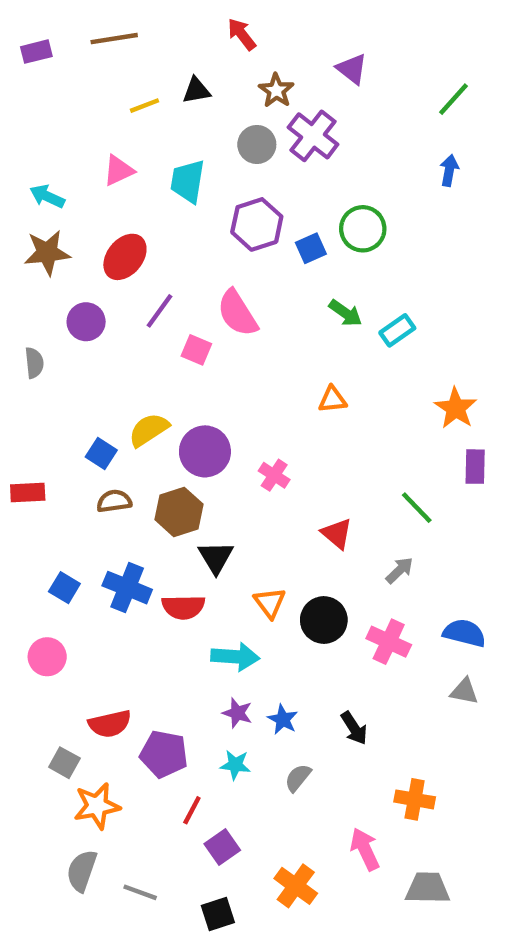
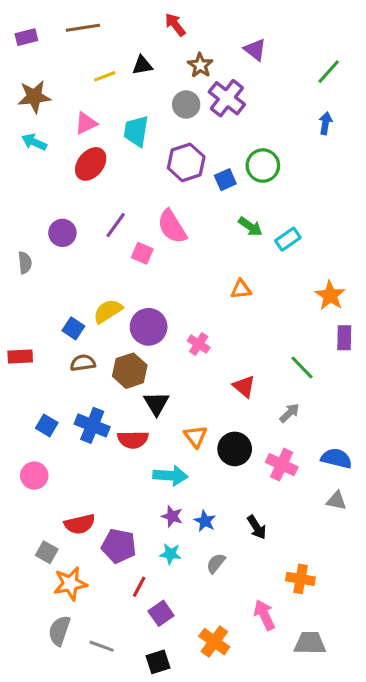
brown star: (47, 253) -> (34, 97), moved
red ellipse: (125, 257) -> (91, 164), moved

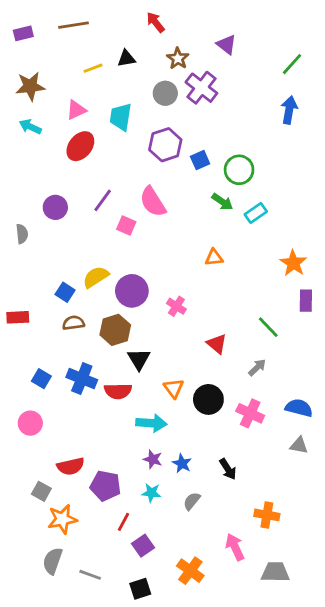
blue arrow: (325, 123) -> (289, 110), size x1.4
green circle: (263, 166) -> (239, 170), moved

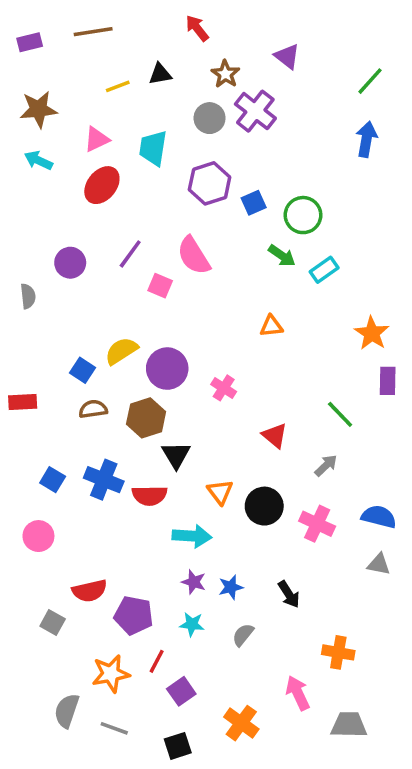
blue star: (182, 463) -> (231, 587), turned 30
orange star: (62, 519) -> (111, 674), moved

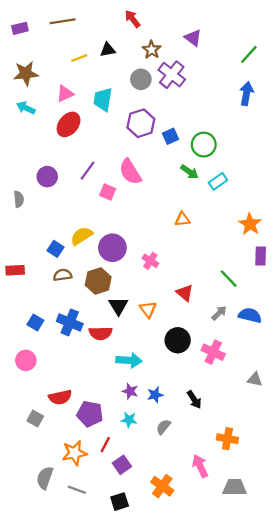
orange triangle: (220, 492) -> (148, 309), moved
blue semicircle: (379, 517) -> (250, 315), moved

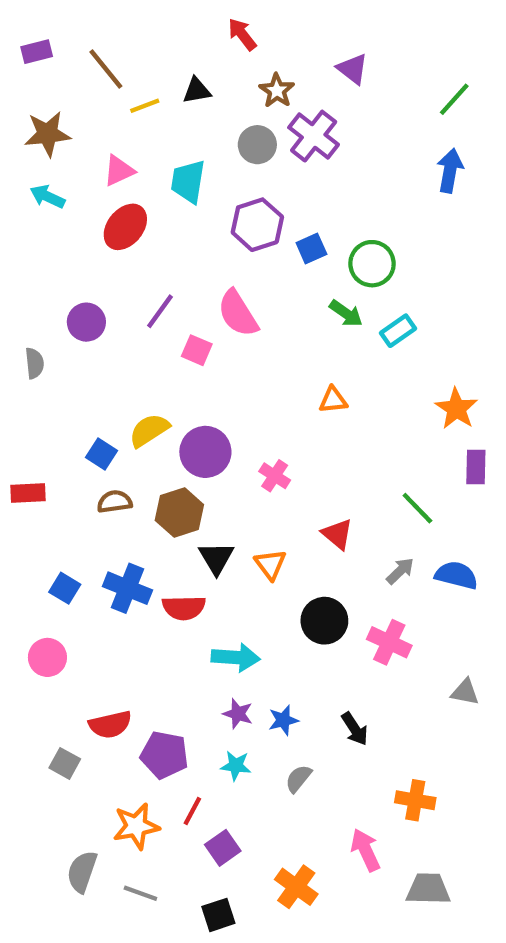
brown line: (63, 21) -> (106, 69), moved, turned 60

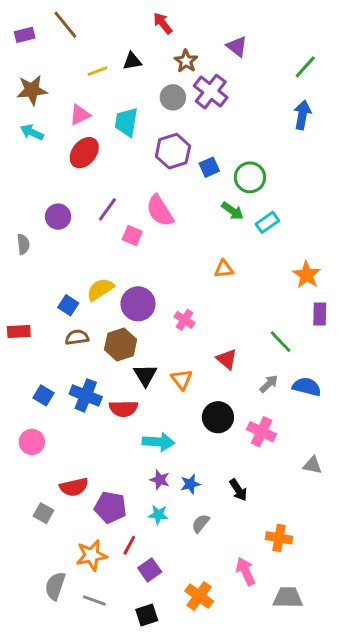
brown line: (106, 69) -> (65, 25), moved

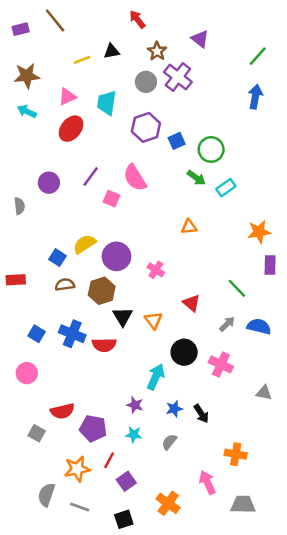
orange star: (307, 275) -> (259, 232), turned 30
cyan arrow: (158, 442) -> (156, 377), moved, turned -70
blue star: (190, 484) -> (174, 409), moved

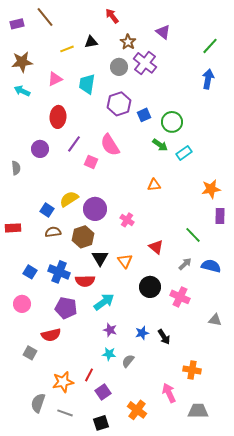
red ellipse: (71, 129) -> (58, 117), moved, turned -35
cyan arrow: (156, 377) -> (104, 302), moved, turned 30
purple pentagon: (93, 428) -> (66, 308), moved
gray semicircle: (169, 442) -> (128, 361), moved

